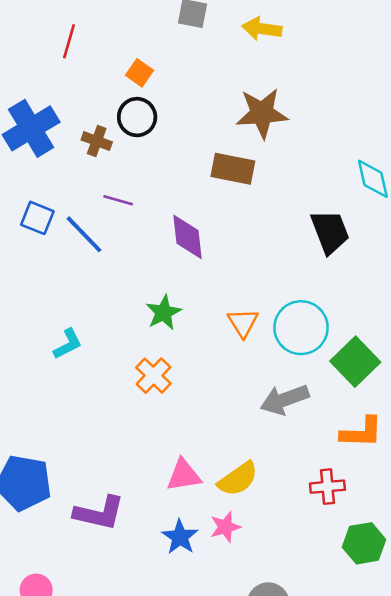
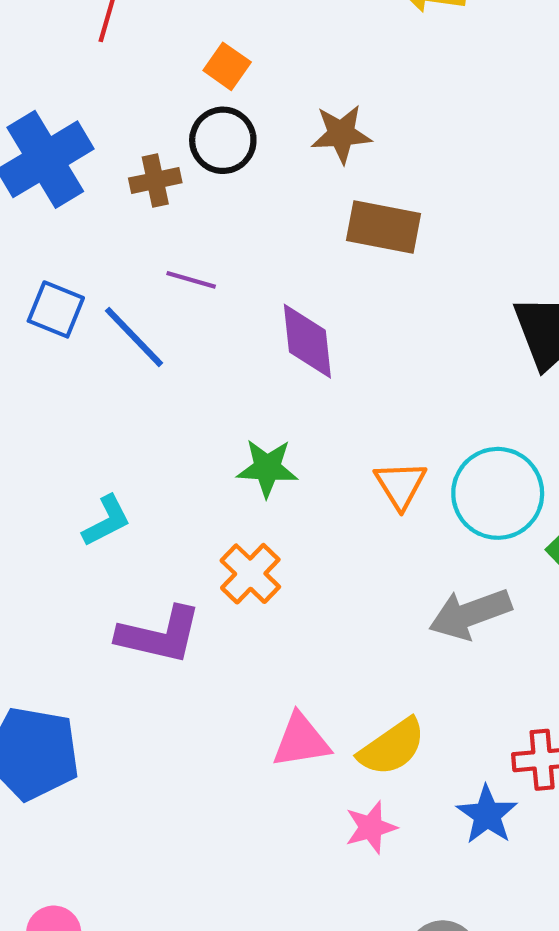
brown star: (262, 113) -> (341, 134), moved, size x0.7
brown cross: (97, 141) -> (155, 180), turned -32
green star: (164, 313) -> (267, 468), turned 30
purple L-shape: (99, 513) -> (159, 635), moved
blue star: (180, 537) -> (487, 815), moved

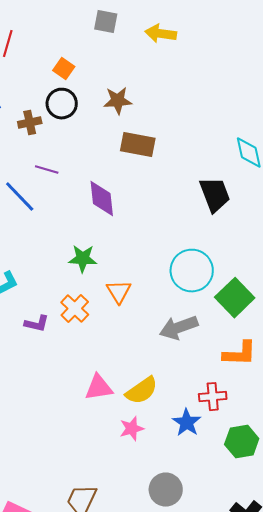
orange triangle: (400, 485) -> (119, 292), moved
purple L-shape: (159, 635) -> (37, 324), moved, size x0.6

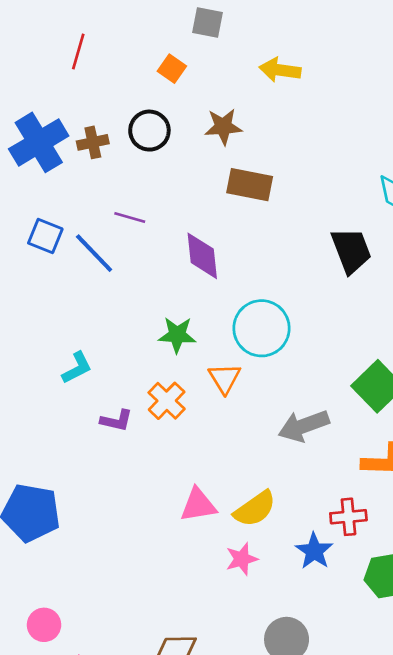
yellow arrow: (161, 34) -> (280, 70), moved
orange square: (64, 69) -> (172, 69), moved
brown cross: (30, 123) -> (93, 142), moved
cyan circle: (192, 271) -> (261, 328), moved

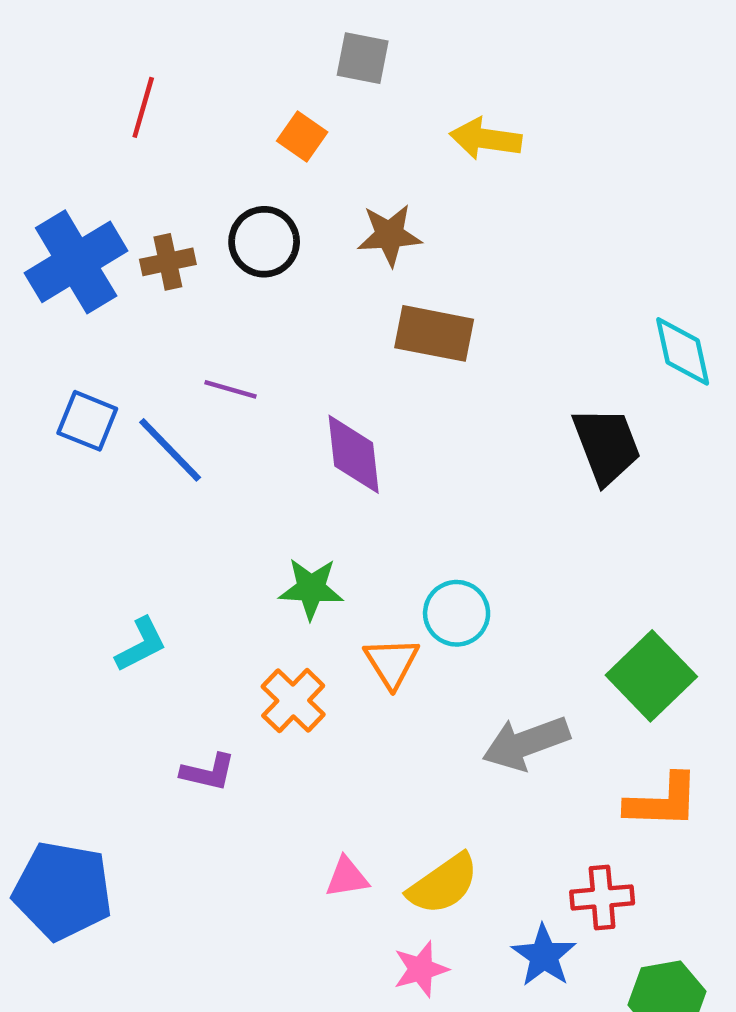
cyan circle: (261, 328) -> (457, 613), moved, size x0.7
purple L-shape: (117, 421) -> (208, 772), moved
pink triangle: (198, 505) -> (347, 877), size x0.7

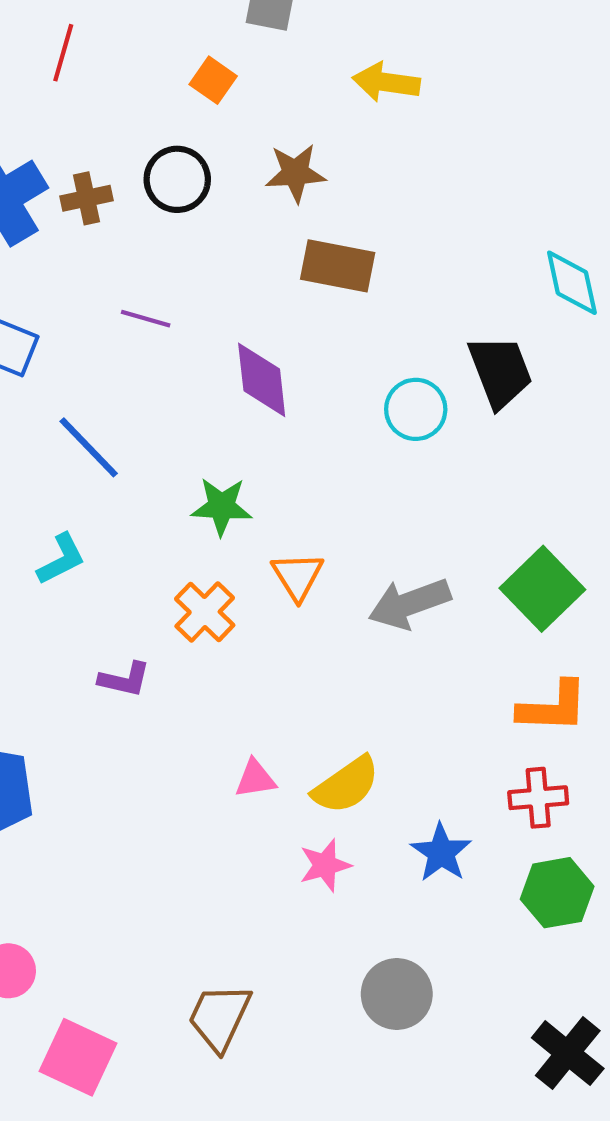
blue line: (170, 450) -> (89, 447), moved
cyan circle: (457, 613) -> (416, 409), moved
gray arrow: (526, 743) -> (409, 604), moved
red cross: (602, 897) -> (538, 798), moved

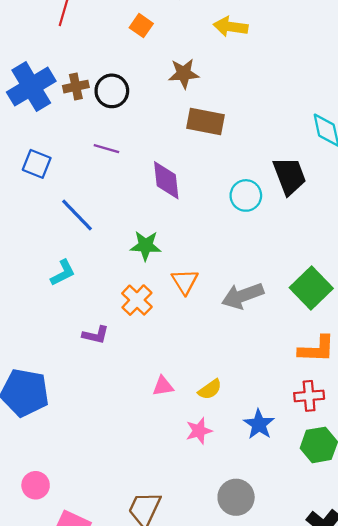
black circle: (177, 179) -> (112, 91), moved
yellow semicircle: (346, 785) -> (210, 389), size x0.7

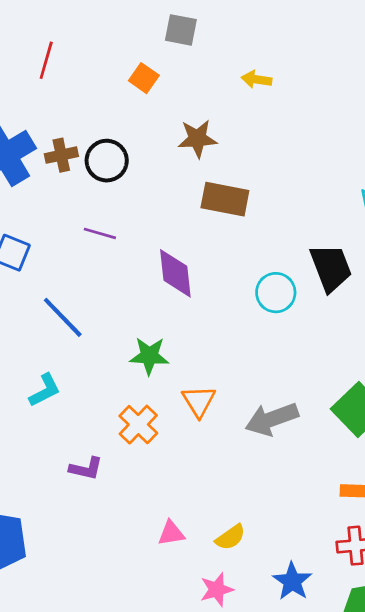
yellow arrow: (231, 27) -> (257, 79), size x0.7

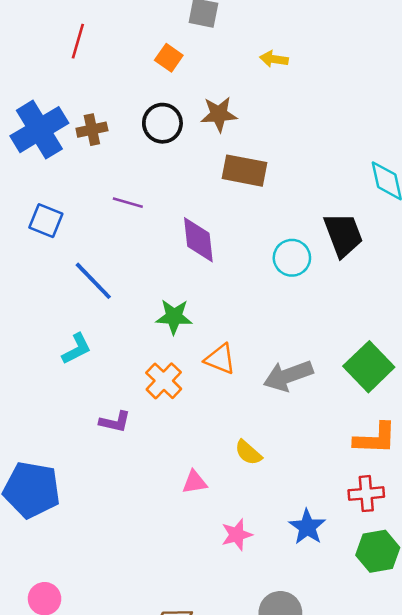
black circle: (107, 161) -> (162, 123), moved
orange triangle: (199, 401) -> (220, 359), turned -36
yellow semicircle: (230, 537) -> (248, 453), moved, turned 76

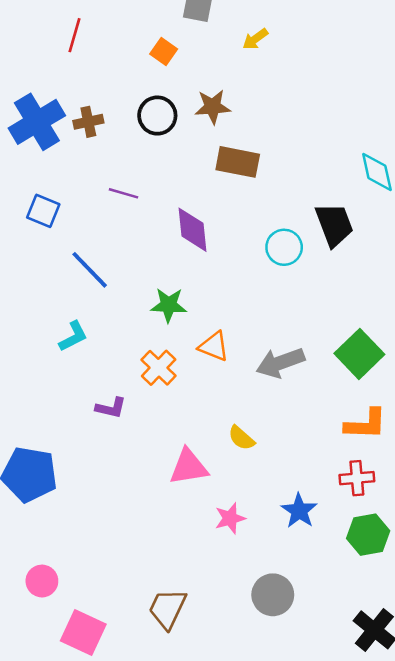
yellow arrow: (274, 59) -> (255, 39), moved, turned -44
pink triangle: (194, 482) -> (189, 467), size x1.6

